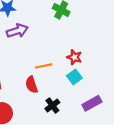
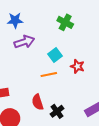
cyan square: (74, 77) -> (55, 55), moved
red semicircle: (32, 85) -> (38, 102), moved

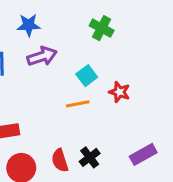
red semicircle: (38, 102) -> (60, 160), moved

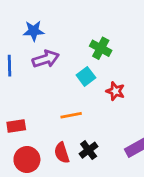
green cross: (102, 28) -> (101, 48), moved
orange line: (78, 104) -> (71, 115), moved

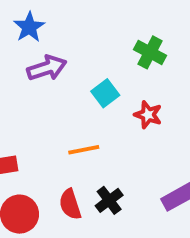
blue star: (34, 31) -> (29, 27), turned -30
green cross: (101, 48) -> (150, 52), moved

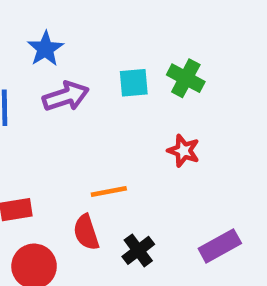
cyan square: (105, 93) -> (134, 83), moved, turned 32
red semicircle: (70, 204) -> (86, 232), moved

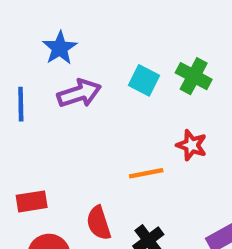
cyan square: (134, 83) -> (144, 80), turned 32
orange line: (109, 192) -> (146, 173), moved

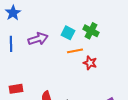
blue star: (60, 48) -> (13, 13), moved
orange line: (146, 173) -> (75, 51), moved

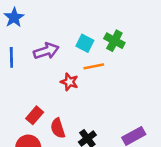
red star: (90, 63) -> (69, 82), moved
red rectangle: (16, 89) -> (35, 115), moved, turned -40

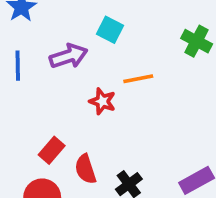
green cross: (114, 41) -> (197, 41), moved
cyan square: (85, 43) -> (110, 30), moved

